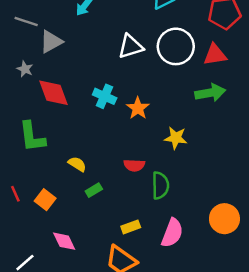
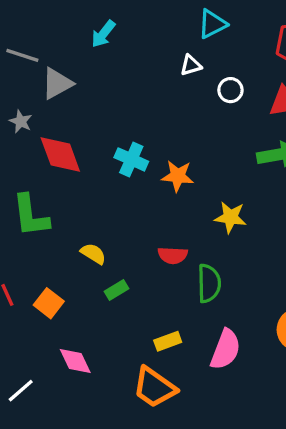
white triangle: (131, 46) -> (191, 65), moved, size x0.6
white circle: (176, 46) -> (230, 90), size x0.5
orange star: (138, 108) -> (178, 176), turned -30

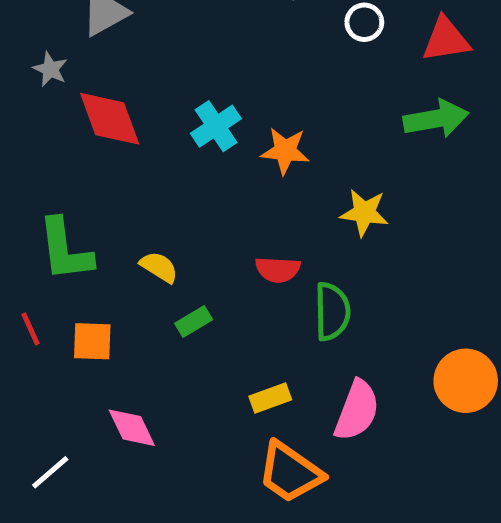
cyan cross: (131, 159) -> (216, 126), turned 32
green L-shape: (31, 216) -> (65, 250), moved
orange square: (49, 303) -> (92, 341), turned -36
orange trapezoid: (154, 387) -> (290, 472), moved

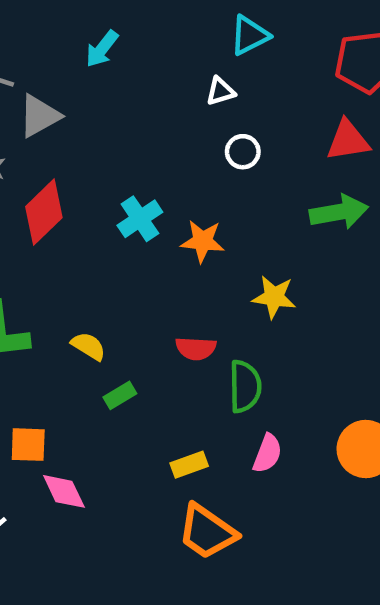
white circle: (364, 22) -> (243, 152), moved
red diamond: (110, 119) -> (44, 212), turned 66
orange square: (92, 341) -> (28, 445), moved
pink semicircle: (357, 410) -> (267, 453), moved, size x0.7

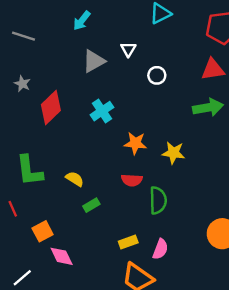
white triangle: (220, 91) -> (128, 49), moved, turned -42
gray triangle: (39, 116) -> (94, 61), moved
orange star: (203, 241) -> (135, 143), moved
orange square: (28, 445) -> (43, 231), turned -30
pink semicircle: (267, 453) -> (160, 249), moved

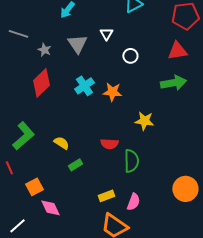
gray line: (23, 36) -> (18, 34), moved
gray triangle: (94, 61) -> (77, 44), turned -35
gray star: (22, 84) -> (44, 50), moved
orange star: (135, 143) -> (112, 92), moved
green L-shape: (29, 171) -> (23, 136), turned -124

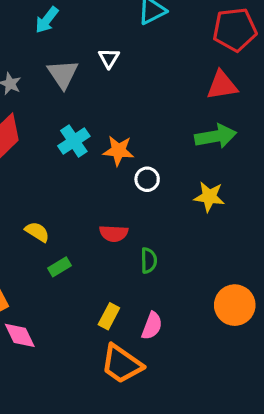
white circle: (130, 56) -> (147, 179), moved
yellow star: (144, 121) -> (209, 197), moved
green semicircle: (131, 161) -> (149, 260), size x0.7
yellow rectangle: (106, 196) -> (109, 316), turned -42

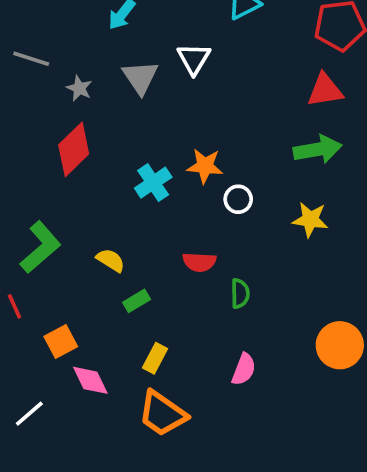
white triangle: (109, 58) -> (194, 59), size x1.4
cyan cross: (74, 141) -> (153, 183), moved
yellow rectangle: (109, 316) -> (155, 358), moved
orange trapezoid: (122, 364) -> (162, 414), moved

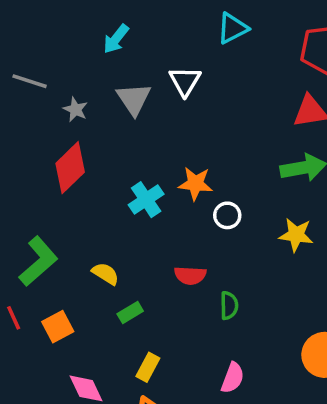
orange square: (61, 342) -> (58, 327), moved

